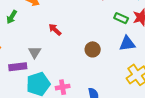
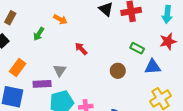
green rectangle: (121, 18) -> (137, 48), moved

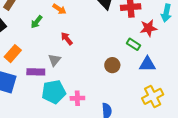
red star: (168, 41) -> (148, 28), moved
red arrow: (81, 49) -> (67, 39), moved

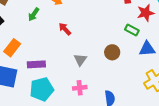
gray triangle: (55, 60) -> (80, 60), moved
cyan pentagon: (54, 92) -> (42, 89), moved

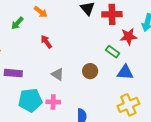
gray triangle: (80, 60) -> (58, 74), turned -40
cyan pentagon: (42, 89) -> (30, 100), moved

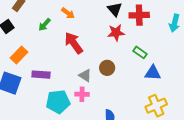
red star: (128, 36) -> (116, 33), moved
red arrow: (46, 42) -> (74, 43), size x1.6
brown circle: (90, 71) -> (107, 68), moved
pink cross: (53, 102) -> (82, 94), moved

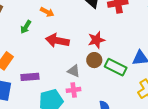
red star: (116, 33) -> (96, 40), moved
red arrow: (74, 43) -> (57, 41), turned -35
green rectangle: (140, 52) -> (116, 67), moved, size x1.5

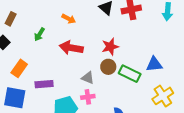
orange arrow: (47, 12) -> (69, 19), moved

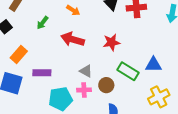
brown circle: (108, 67) -> (106, 85), moved

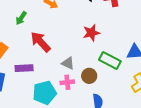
red arrow: (73, 39) -> (41, 42), moved, turned 35

